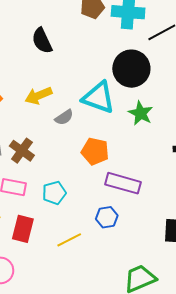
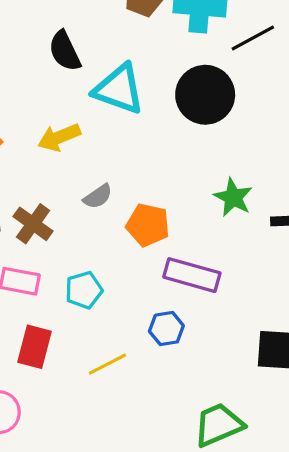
cyan triangle: (98, 97) -> (119, 89), moved
green star: (141, 113) -> (233, 197), moved
gray semicircle: (64, 117) -> (98, 196), moved

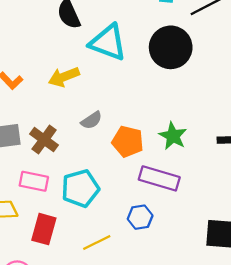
green star: (233, 197) -> (173, 136), moved
cyan pentagon: (84, 290) -> (80, 188), size x1.4

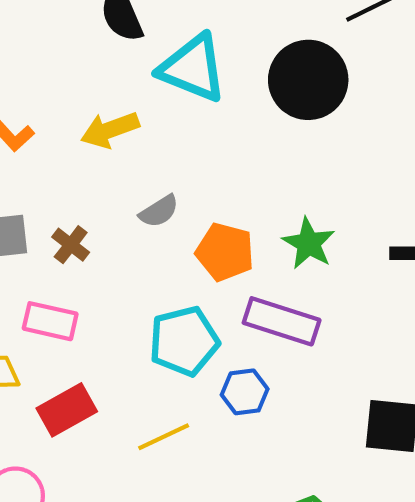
brown cross: (44, 140) -> (71, 245), size x0.7
cyan pentagon: (80, 188) -> (184, 341), moved
red rectangle: (44, 229) -> (67, 410), turned 44

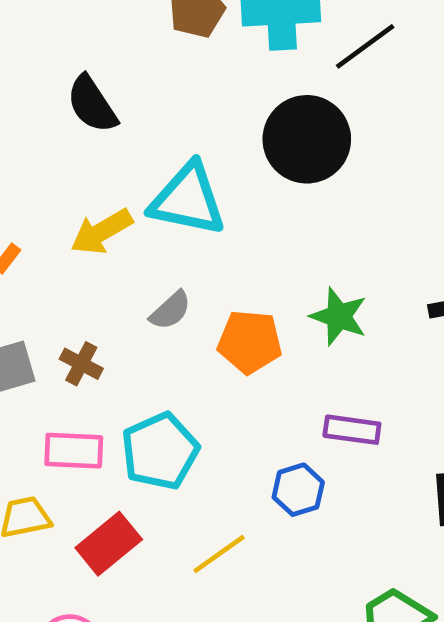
cyan triangle: (193, 68) -> (188, 200), moved
purple rectangle: (282, 321) -> (352, 430), moved, size x0.7
cyan pentagon: (184, 341) -> (160, 451), moved

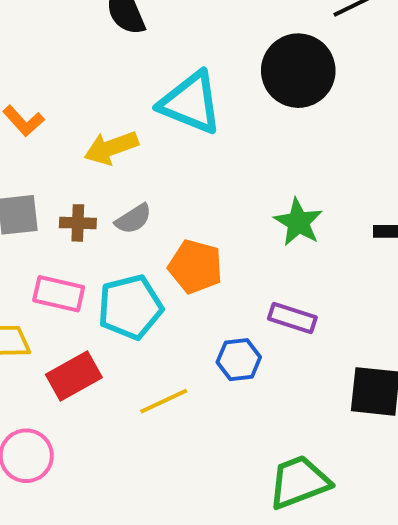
yellow arrow: (102, 232) -> (111, 148), moved
gray semicircle: (170, 310) -> (133, 219), moved
orange pentagon: (250, 342) -> (195, 267), moved
brown cross: (81, 364) -> (78, 223), turned -36

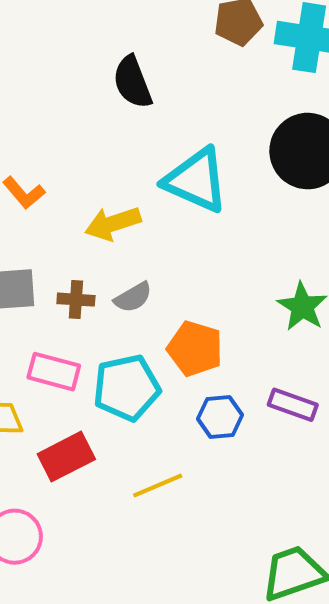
blue hexagon: (239, 360) -> (220, 417), moved

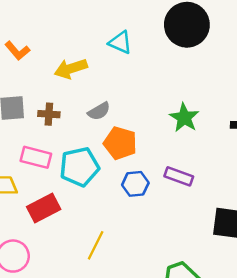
cyan triangle: (196, 180) -> (120, 43), size x0.6
gray semicircle: (133, 297) -> (99, 111), moved
yellow line: (158, 485) -> (96, 245), moved, turned -40

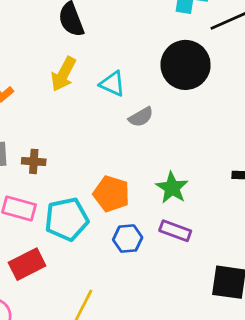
yellow arrow: (71, 69) -> (63, 74), moved, turned -44
gray semicircle: (99, 111) -> (141, 117), moved
green star: (184, 118) -> (172, 188), moved

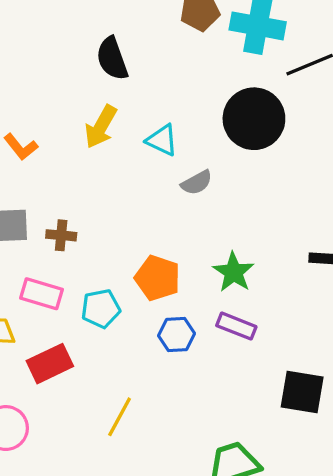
cyan pentagon: (67, 219) -> (101, 309), size x0.7

